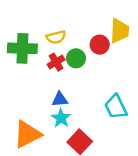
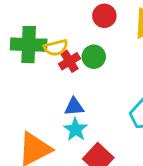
yellow semicircle: (56, 37) -> (56, 48), moved
red circle: (100, 45) -> (104, 16), moved

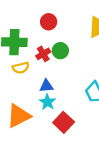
red circle: (104, 16) -> (49, 22), moved
yellow semicircle: (56, 48) -> (21, 68), moved

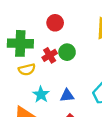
blue triangle: (46, 86) -> (67, 96), moved
cyan star: (47, 102) -> (41, 94), moved

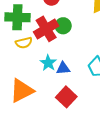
red cross: (50, 55) -> (46, 29), size x1.6
cyan star: (41, 94) -> (48, 63), moved

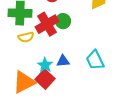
cyan star: (48, 63) -> (45, 65), moved
red square: (66, 97) -> (45, 79), moved

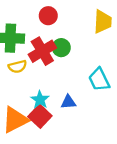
cyan trapezoid: (95, 60) -> (99, 80), moved
blue triangle: (63, 61) -> (68, 102), moved

